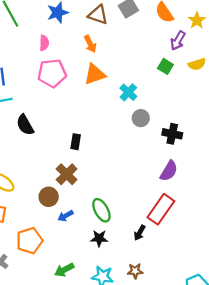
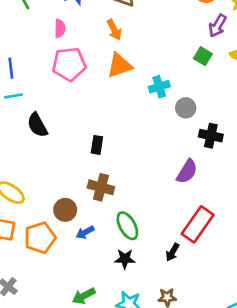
cyan cross: (128, 92) -> (159, 87), turned 30
gray circle: (141, 118) -> (186, 108), moved
purple semicircle: (169, 171) -> (187, 171), moved
brown cross: (67, 174) -> (101, 187), moved, turned -30
orange pentagon: (30, 241) -> (40, 238), moved

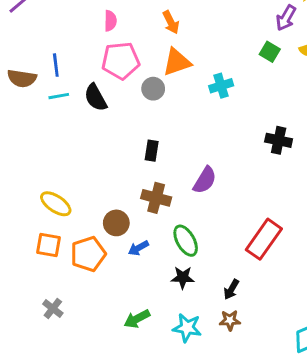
gray circle: (186, 108) -> (153, 89), moved
black semicircle: (37, 125) -> (96, 98), moved
purple semicircle: (187, 171) -> (205, 180), moved
black arrow: (172, 252) -> (231, 289), moved

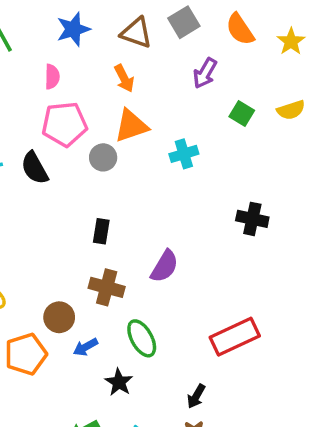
purple arrow: (286, 18) -> (205, 73), moved
red rectangle: (264, 239) -> (235, 337), turned 30
black star: (183, 278) -> (119, 382), moved, turned 30

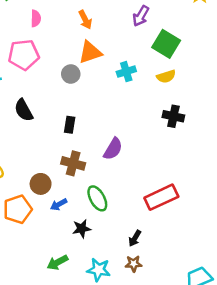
yellow semicircle: (291, 110) -> (166, 76), moved
green square: (242, 114) -> (166, 44), size x1.6
pink pentagon: (64, 124) -> (24, 55), moved
black semicircle: (35, 168) -> (24, 110), moved
black star: (119, 382) -> (82, 229), turned 30

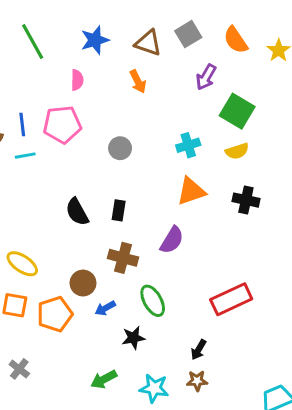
orange triangle: (90, 52) -> (191, 191), moved
black semicircle: (24, 110) -> (77, 212), moved

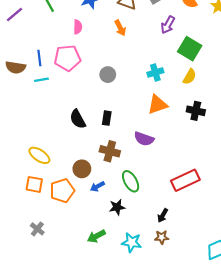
yellow semicircle: (237, 151) -> (190, 77), turned -42
purple semicircle: (172, 240) -> (144, 139), turned 78

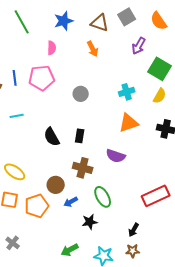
cyan line: (41, 80) -> (17, 116), moved

